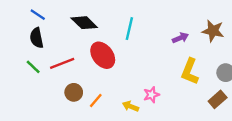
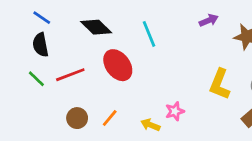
cyan line: (129, 29) -> (149, 34), turned -35
purple arrow: (180, 38) -> (209, 20), moved
brown circle: (74, 92) -> (77, 118), moved

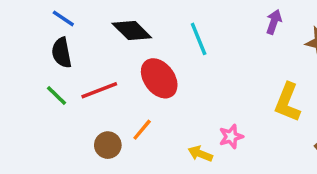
purple arrow: (209, 20) -> (274, 22), turned -48
orange line: (110, 118) -> (142, 130), moved

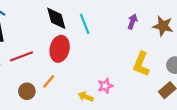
purple arrow: (274, 22) -> (132, 22), moved
black diamond: (132, 30) -> (56, 18), moved, turned 30
red ellipse: (159, 78) -> (60, 49), turned 50

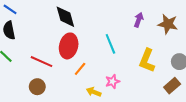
cyan line: (85, 24) -> (110, 44), moved
red line: (21, 56) -> (41, 62), moved, turned 45
orange line: (49, 81) -> (80, 69), moved

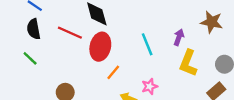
purple arrow: (139, 20) -> (179, 37), moved
red line: (41, 62) -> (70, 33), moved

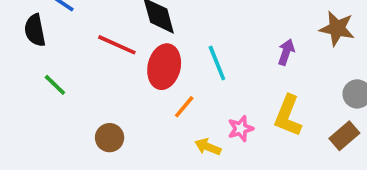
black semicircle: (34, 29) -> (35, 30), moved
cyan line: (147, 44) -> (217, 63), moved
yellow L-shape: (188, 63) -> (288, 116), moved

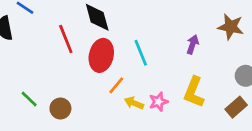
red line: (117, 45) -> (66, 39), turned 44
green line: (55, 85) -> (29, 99), moved
yellow arrow: (208, 147) -> (134, 103), moved

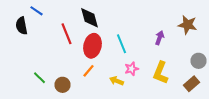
orange line: (116, 85) -> (88, 71), moved
pink star: (158, 102) -> (132, 69), moved

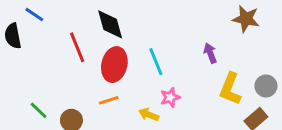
brown star: (188, 25) -> (246, 19), moved
purple arrow: (160, 38) -> (210, 53), turned -40
orange line: (88, 71) -> (109, 100), turned 32
yellow L-shape: (160, 73) -> (230, 89), moved

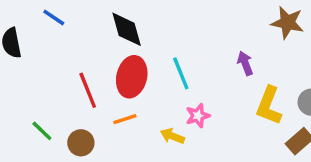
blue line: (34, 14) -> (54, 17), moved
red line: (77, 47) -> (88, 90), moved

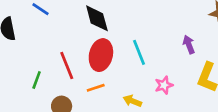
pink star: (198, 116) -> (164, 85), moved
green line: (42, 131) -> (37, 80), moved, turned 66

